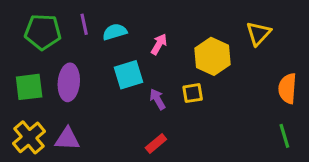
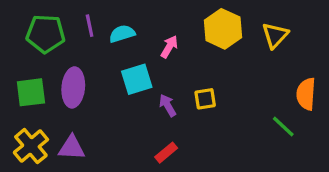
yellow hexagon: (213, 56) -> (223, 29), moved
green line: (284, 136) -> (283, 126), moved, turned -30

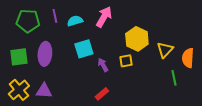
yellow hexagon: (223, 29) -> (137, 39), moved
yellow triangle: (275, 35) -> (165, 50), moved
pink arrow: (169, 47) -> (104, 17), moved, size x1.5
green line: (283, 126) -> (174, 78), turned 35

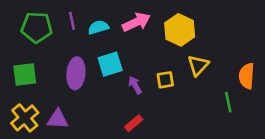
pink arrow: (104, 17) -> (136, 22), turned 35
yellow hexagon: (137, 39) -> (180, 30), moved
yellow triangle: (165, 50) -> (198, 65), moved
purple ellipse: (45, 54) -> (76, 73), moved

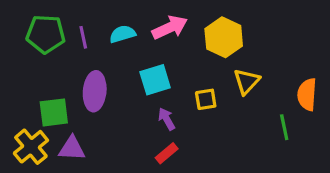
purple line: (72, 21) -> (83, 37), moved
cyan square: (110, 64) -> (155, 80), moved
green square: (25, 75) -> (54, 112), moved
purple arrow: (135, 85) -> (167, 119), moved

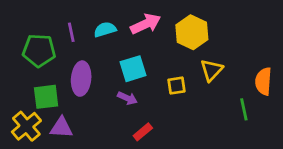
green pentagon: (46, 34) -> (39, 50), moved
purple arrow: (167, 119) -> (127, 98), moved, turned 144

